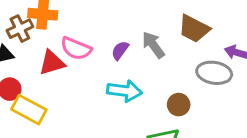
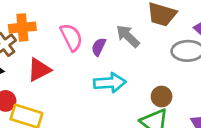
pink semicircle: (76, 48) -> (71, 37), moved, turned -128
brown circle: (179, 105) -> (162, 97), moved

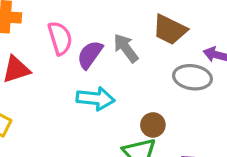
purple semicircle: (99, 47) -> (90, 55), size x1.4

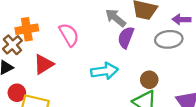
gray arrow: (126, 48) -> (116, 18), moved
purple semicircle: (90, 55) -> (126, 37), moved

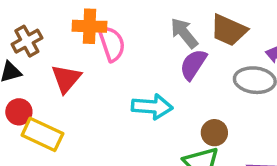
orange cross: (27, 29) -> (90, 26), moved
red triangle: (44, 64) -> (66, 79), turned -30

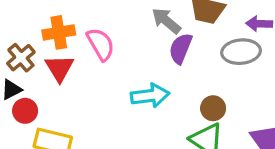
orange cross: (90, 26) -> (59, 32), moved
red triangle: (66, 79) -> (59, 68), moved
red circle: (19, 112) -> (25, 111), moved

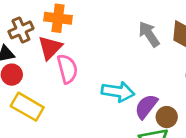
pink semicircle: (101, 44) -> (67, 69), moved
purple semicircle: (181, 48) -> (146, 106), moved

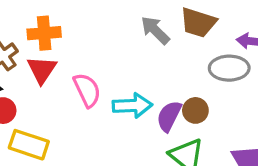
pink semicircle: (67, 69) -> (87, 90), moved
brown circle: (167, 117) -> (195, 110), moved

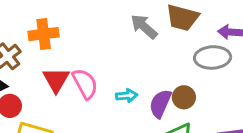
red triangle: (42, 70) -> (56, 80), moved
cyan arrow: (132, 105) -> (127, 96), size x0.6

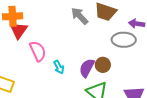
red triangle: (56, 80) -> (19, 30), moved
cyan arrow: (127, 96) -> (59, 67), moved, turned 64

